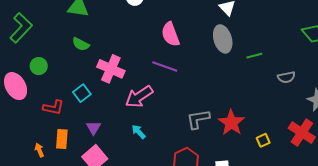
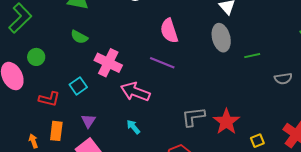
pink arrow: (139, 97) -> (135, 92), turned 52

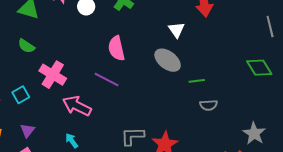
gray ellipse: (221, 38) -> (168, 60), turned -44
gray semicircle: (283, 79) -> (209, 105), moved

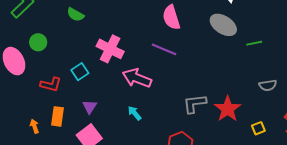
green semicircle: (26, 46) -> (75, 15), moved
gray semicircle: (209, 105) -> (268, 85), moved

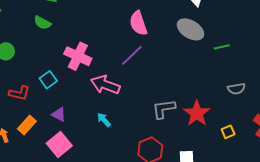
purple line: (164, 49) -> (132, 55), turned -65
purple triangle: (90, 107) -> (59, 115), turned -35
orange rectangle: (57, 116) -> (27, 125), turned 36

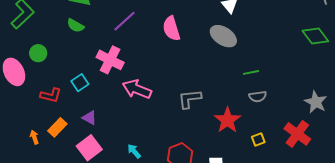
green line: (222, 47) -> (251, 72), moved
purple line: (132, 55) -> (125, 21), moved
gray semicircle: (236, 89) -> (258, 96), moved
gray L-shape: (164, 109) -> (190, 99), moved
cyan arrow: (104, 120) -> (134, 151), moved

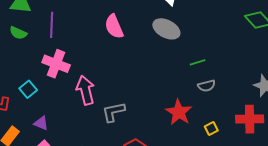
purple line: (125, 21) -> (52, 25), moved, turned -40
pink arrow: (137, 89) -> (85, 90), turned 60
gray L-shape: (190, 99) -> (113, 112), moved
red cross: (297, 134) -> (250, 119), turned -32

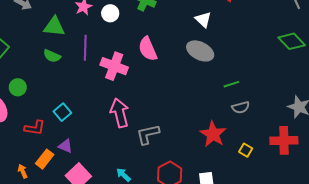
pink cross: (56, 64) -> (114, 66), moved
purple triangle: (41, 123) -> (65, 146), moved
yellow square: (211, 128) -> (246, 150), turned -32

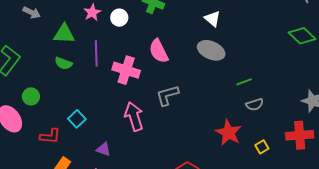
gray L-shape: (148, 134) -> (167, 95), moved
purple triangle: (65, 146) -> (104, 149), moved
yellow square: (246, 150) -> (262, 147), turned 32

